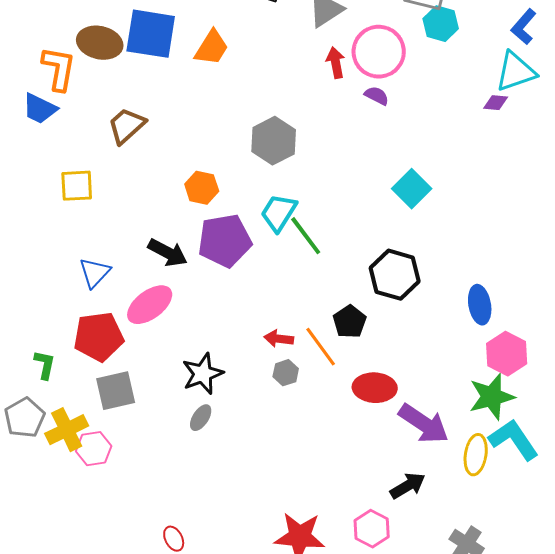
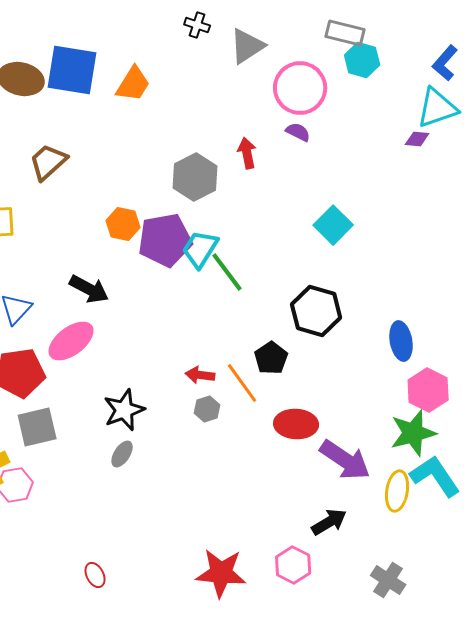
red arrow: (336, 63) -> (247, 153), moved
purple pentagon: (225, 241) -> (165, 240), moved

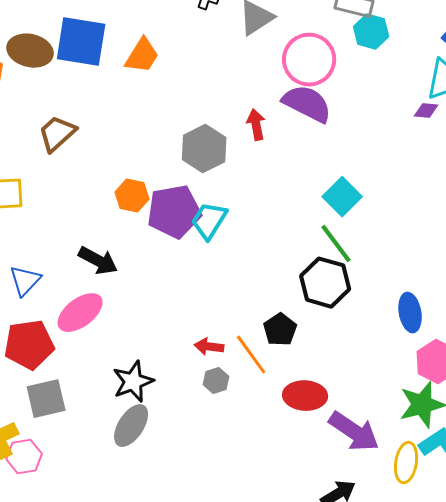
purple semicircle: (298, 132) -> (307, 104), size x2.0
green line: (227, 272) -> (336, 244), moved
gray ellipse: (122, 454) -> (131, 426), size x1.6

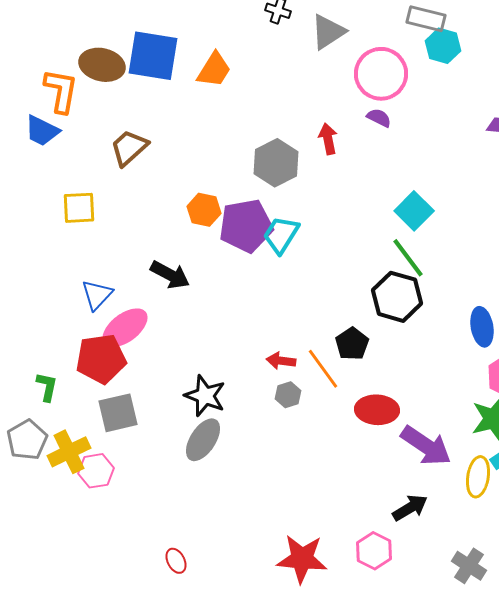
purple semicircle: (307, 104) -> (379, 118), size x0.5
pink ellipse: (80, 313) -> (125, 328), moved
black star: (133, 382) -> (205, 396), turned -30

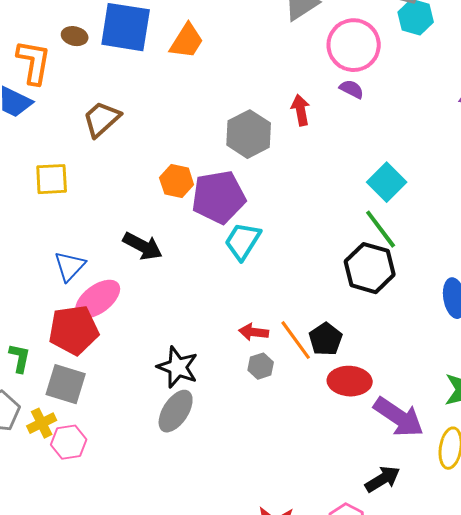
brown ellipse: (102, 65) -> (75, 36), size x0.6
cyan trapezoid: (281, 235) -> (243, 241), moved
black pentagon: (352, 344) -> (326, 339), moved
gray square: (118, 413) -> (66, 384), moved, turned 30
yellow cross: (69, 452) -> (42, 423), size x0.7

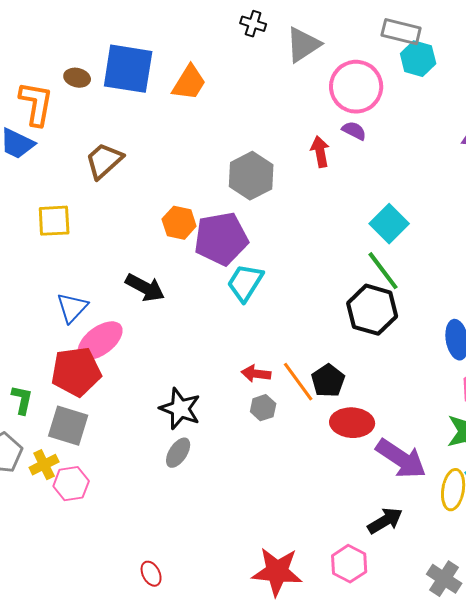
red arrow: (301, 110) -> (320, 152), moved
gray ellipse: (176, 411) -> (178, 453), size x0.7

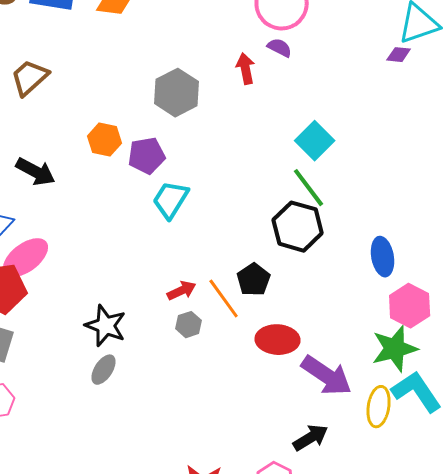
purple pentagon: (221, 239) -> (147, 156), size x0.7
black arrow: (145, 288) -> (36, 172), moved
red arrow: (256, 374) -> (182, 291), turned 148
black pentagon: (328, 381) -> (254, 280), moved

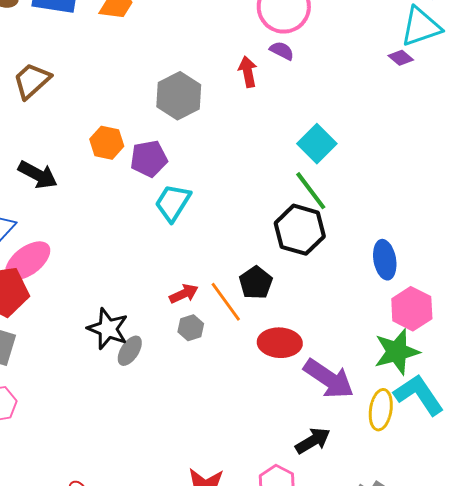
purple diamond: (399, 55) -> (401, 58), turned 35
gray ellipse: (104, 370) -> (130, 351), moved

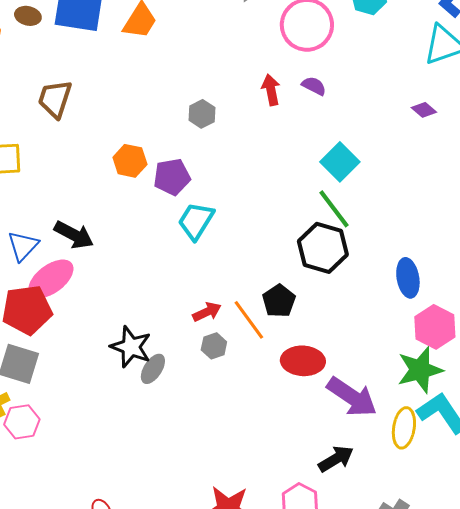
purple semicircle: (282, 51) -> (314, 86), moved
purple diamond: (401, 58) -> (424, 110), moved
brown trapezoid: (32, 81) -> (55, 99), turned -30
gray hexagon: (179, 96) -> (202, 114), size x0.6
black arrow: (38, 175) -> (74, 235), moved

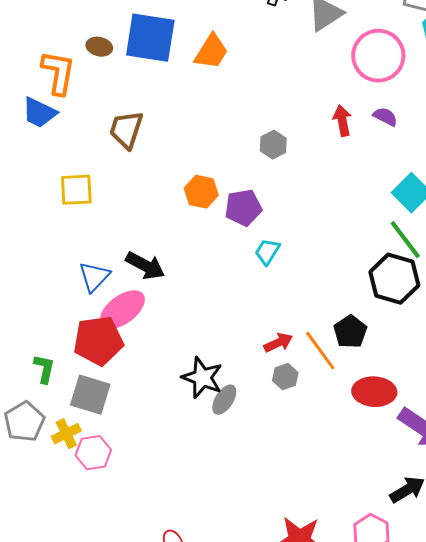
cyan trapezoid: (196, 221) -> (267, 252), size x0.7

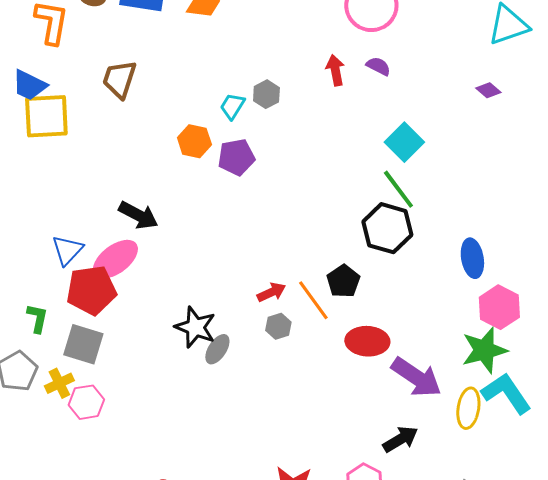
blue trapezoid: (39, 113) -> (29, 85), moved
yellow square: (76, 190) -> (46, 116), moved, size x1.4
cyan trapezoid: (267, 252) -> (232, 106), moved
blue triangle: (94, 277) -> (67, 250), moved

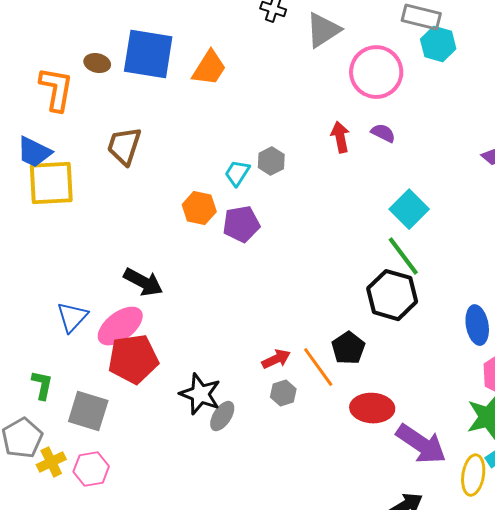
red pentagon: (91, 290) -> (133, 359), moved
yellow cross: (59, 383) -> (51, 462), moved

